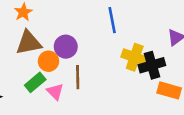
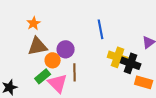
black cross: (152, 65) -> (131, 63), turned 36
pink triangle: (55, 92) -> (58, 83), size x1.5

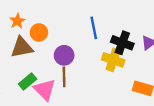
purple circle: (66, 49) -> (64, 55), moved
orange circle: (53, 60) -> (39, 32), moved
black cross: (131, 63) -> (122, 43), moved

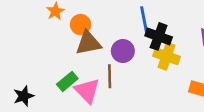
black cross: (122, 43) -> (159, 36), moved
brown triangle: (22, 47) -> (88, 43), moved
purple circle: (64, 55) -> (123, 51), moved

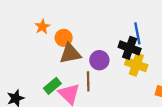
blue line: (144, 19) -> (137, 33), moved

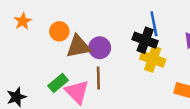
orange star: (42, 27) -> (23, 21), moved
orange circle: (64, 38) -> (59, 31), moved
purple circle: (99, 60) -> (100, 48), moved

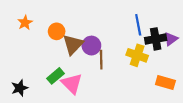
black cross: (145, 40) -> (156, 39), moved, turned -30
brown triangle: (78, 46) -> (73, 44), turned -35
brown line: (98, 78) -> (101, 60), moved

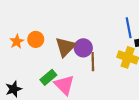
orange star: (25, 23) -> (17, 42), moved
orange circle: (57, 31) -> (36, 39), moved

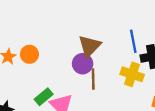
brown triangle: (65, 47) -> (90, 46), moved

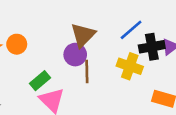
blue line: (133, 41) -> (131, 30), turned 60
green rectangle: (44, 97) -> (40, 81), moved

